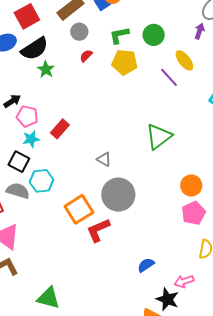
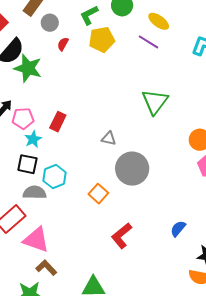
green star: (46, 69) -> (28, 68), size x1.6
orange square: (79, 209) -> (98, 194), size x0.7
red L-shape: (98, 230) -> (121, 236), moved

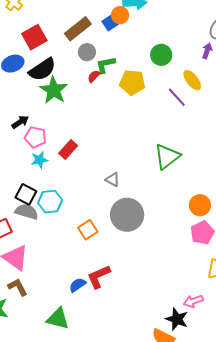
green L-shape: (89, 15) -> (105, 65), moved
black square: (27, 164) -> (26, 194), moved
blue semicircle: (178, 229) -> (77, 285), moved

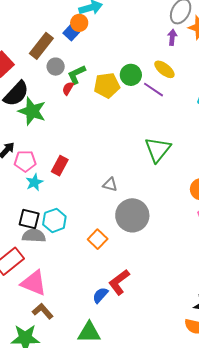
green circle: (161, 55) -> (131, 75), moved

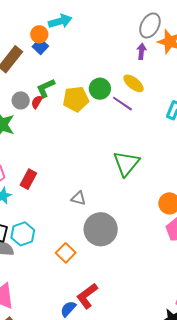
orange circle: (79, 23) -> (39, 34), moved
gray circle: (56, 67) -> (21, 100), moved

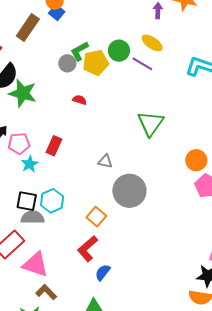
green L-shape: (46, 88) -> (79, 51), moved
gray circle: (21, 100) -> (67, 63), moved
red semicircle: (37, 102) -> (80, 100), moved, turned 80
red L-shape: (87, 296) -> (88, 249), moved

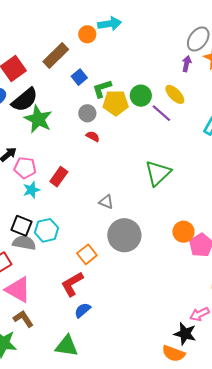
blue square: (57, 12) -> (79, 77), moved
gray circle: (67, 63) -> (87, 113), moved
orange circle: (196, 160) -> (183, 232), moved

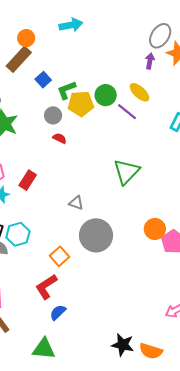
orange circle: (87, 34) -> (26, 38), moved
black star: (185, 334) -> (123, 345), moved

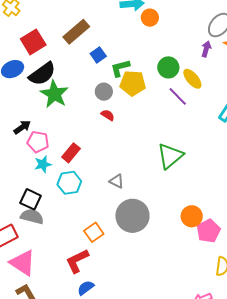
orange circle: (26, 38) -> (150, 18), moved
green circle: (106, 95) -> (168, 67), moved
cyan hexagon: (18, 234) -> (69, 183), moved

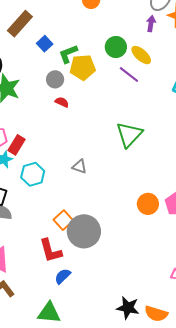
red rectangle: (71, 153) -> (17, 145), moved
gray circle: (132, 216) -> (84, 231), moved
orange circle: (192, 216) -> (148, 204), moved
red L-shape: (77, 261) -> (51, 251), turned -72

